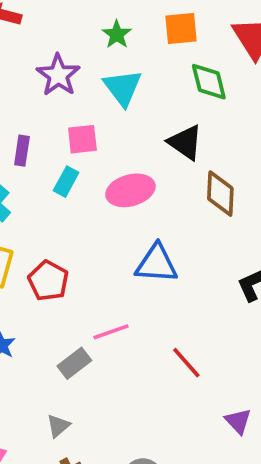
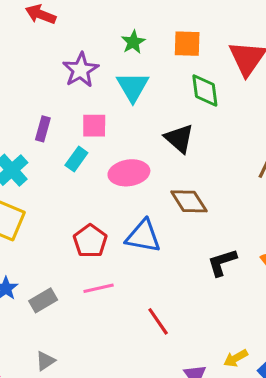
brown diamond: (220, 194) -> (189, 201), moved, turned -42
red pentagon: (48, 281) -> (90, 241), moved
gray rectangle: (74, 363) -> (43, 300), moved

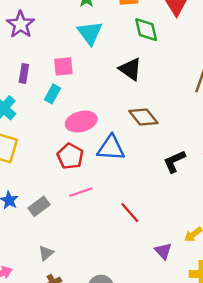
purple star: (81, 70) -> (20, 24), moved
pink ellipse: (129, 173) -> (81, 122), moved

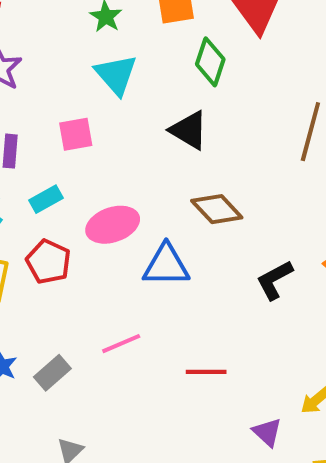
green diamond: (146, 30) -> (210, 62), turned 36
cyan rectangle: (53, 94) -> (46, 199), moved, turned 36
red pentagon: (70, 156) -> (48, 262), moved
red line: (130, 213) -> (206, 372), turned -45

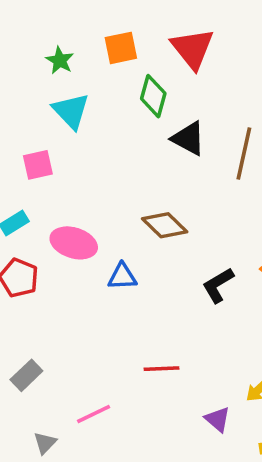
black triangle: (189, 130) -> (189, 138), moved
pink ellipse: (113, 225) -> (74, 243), turned 39
blue triangle: (166, 265) -> (122, 277), size x0.7
pink line: (121, 344) -> (94, 414), moved

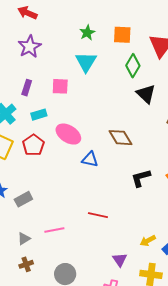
purple triangle: (217, 419) -> (120, 260), moved

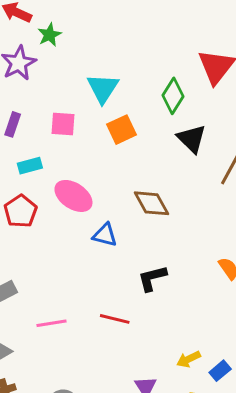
green star: (87, 33) -> (49, 35), moved
orange square: (122, 35) -> (121, 130), moved, turned -30
black L-shape: (141, 178) -> (152, 278), moved
pink line: (54, 230) -> (51, 323), moved

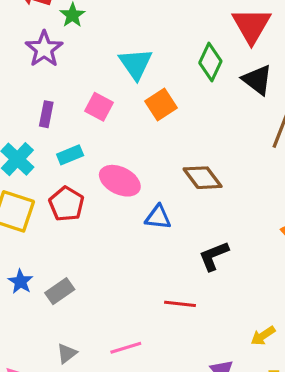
pink square: (63, 124) -> (99, 107), turned 32
black triangle: (192, 139) -> (257, 80), moved
pink line: (51, 323) -> (126, 348), moved

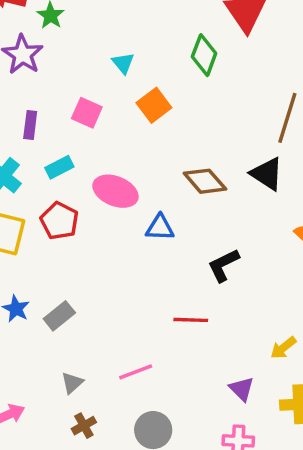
cyan triangle: (136, 64) -> (123, 63), size x0.6
black triangle: (257, 80) -> (267, 174), moved

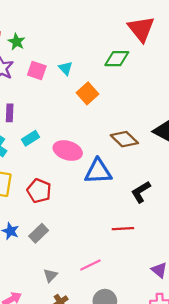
green diamond: (204, 55) -> (117, 59), turned 75
pink square: (87, 113) -> (37, 71), moved
red pentagon: (59, 221) -> (39, 191), moved
blue triangle: (160, 228) -> (98, 171), size x1.5

